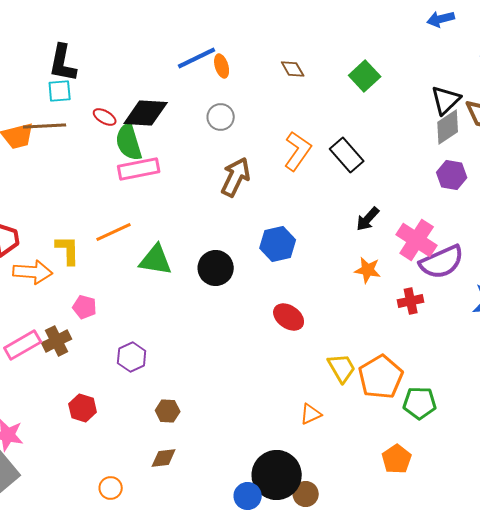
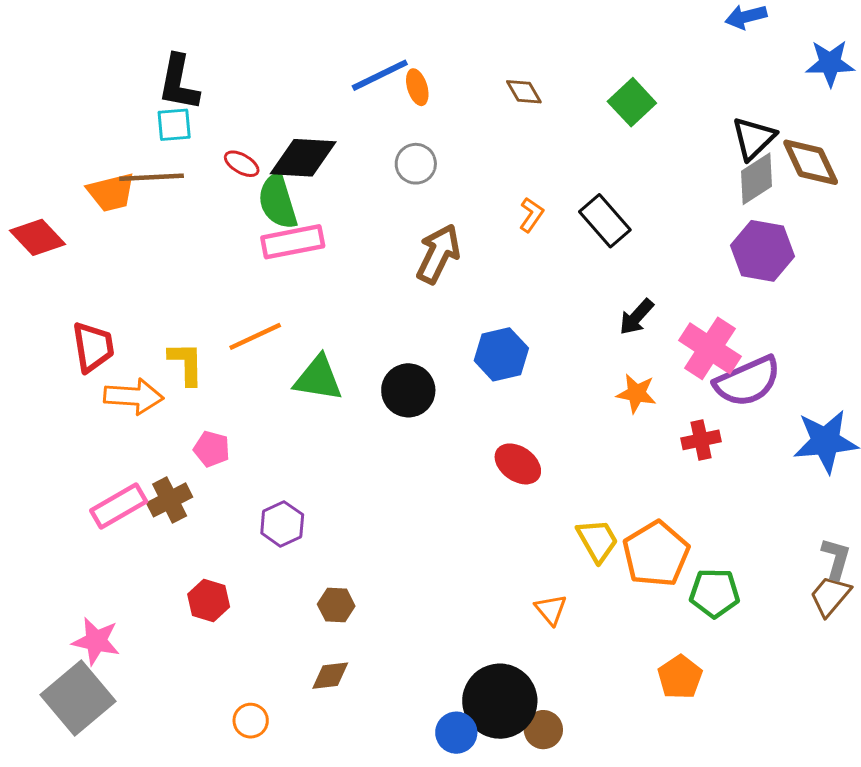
orange L-shape: (298, 151) -> (531, 215), size x0.6
purple hexagon: (452, 175) -> (763, 251), size x1.4
orange triangle: (311, 414) -> (551, 610), turned -45

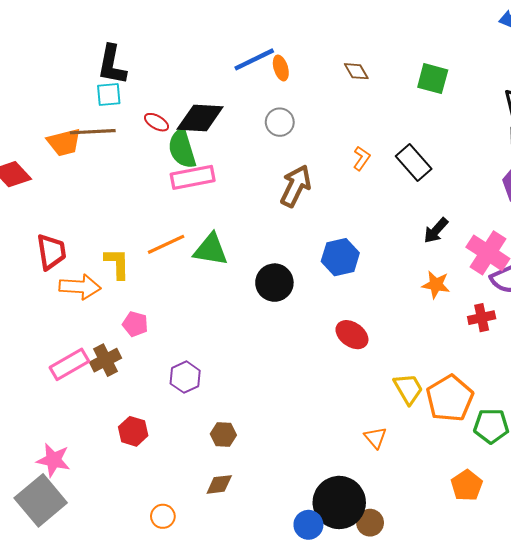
green square: (632, 102) -> (433, 79), turned -32
green triangle: (318, 378) -> (211, 250), moved

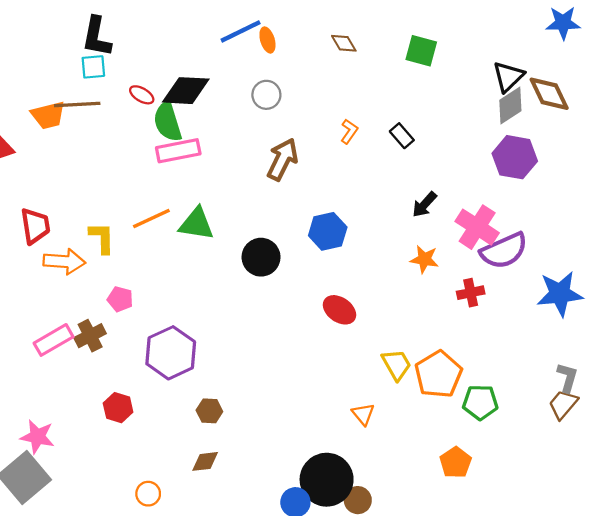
black rectangle: (414, 163) -> (402, 136), size x0.7
purple hexagon: (185, 377) -> (171, 353), size x1.6

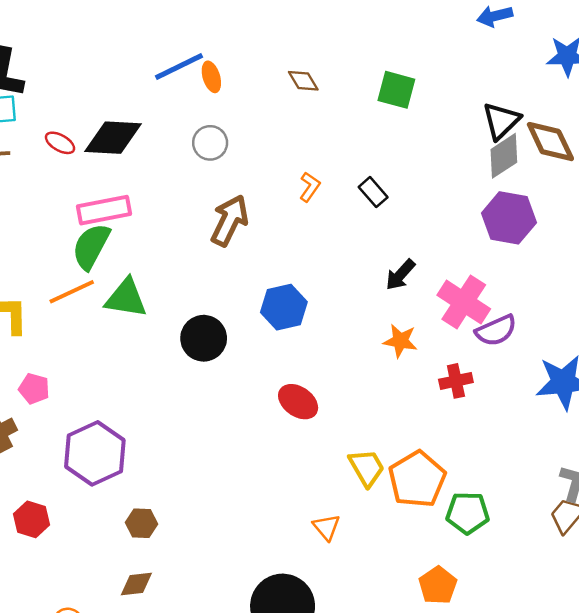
green semicircle: (167, 122) -> (91, 246), moved, turned 45
purple semicircle: (504, 251) -> (496, 330), size x0.7

